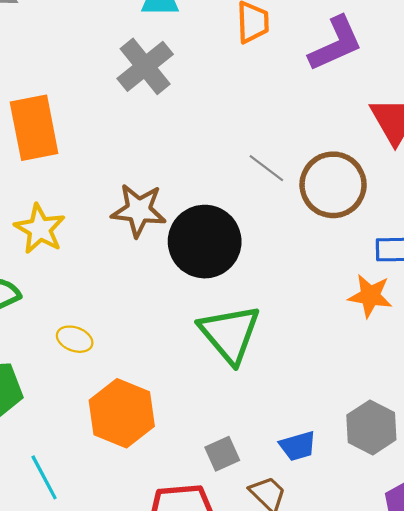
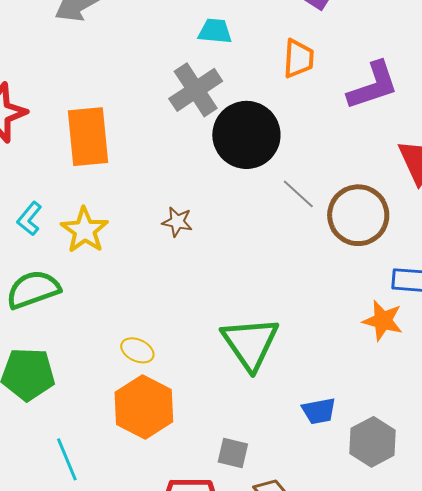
brown star: (139, 210) -> (177, 222), size x0.6
black circle: (205, 242) -> (246, 135), moved
yellow ellipse: (75, 339) -> (137, 350), moved
blue trapezoid: (298, 446) -> (319, 411), moved
gray square: (222, 454) -> (233, 453), turned 32

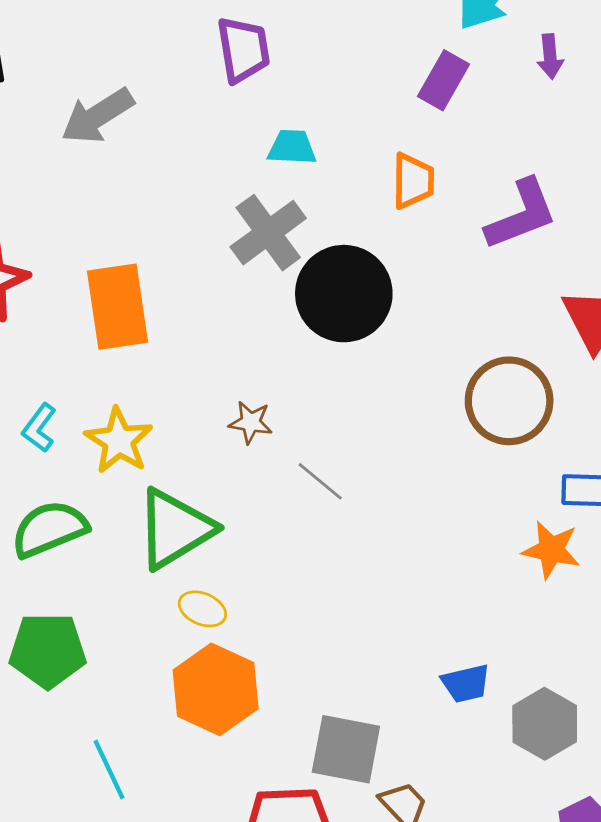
gray line: (298, 194) -> (320, 481), moved
green triangle: (250, 343) -> (175, 529), moved, turned 36
gray square: (233, 453) -> (346, 749), size x1.6

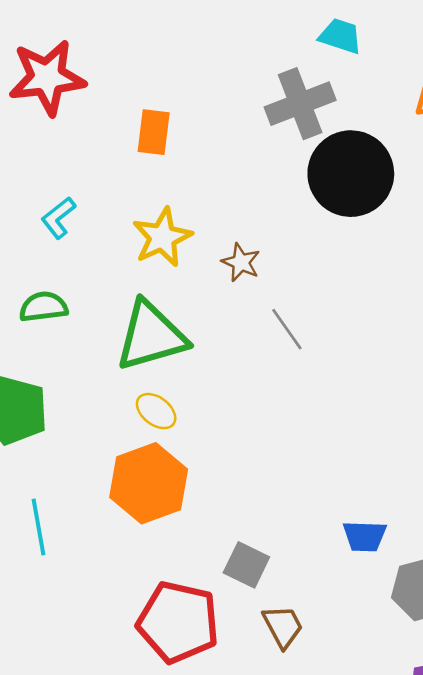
orange rectangle: (118, 307) -> (154, 132), size x0.6
yellow star: (119, 441) -> (162, 237), moved
green semicircle: (49, 529) -> (43, 307), size x0.7
gray square: (346, 749) -> (246, 565), size x0.7

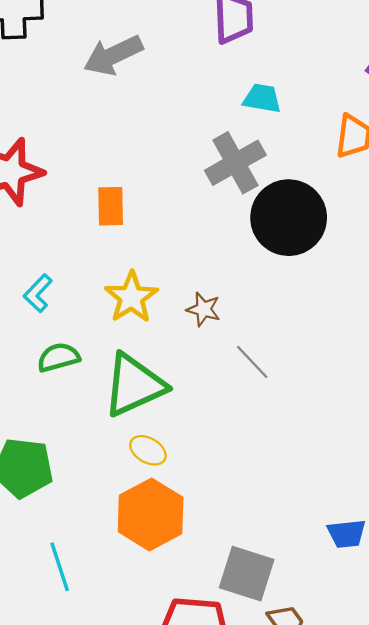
green semicircle: (43, 307) -> (59, 357), moved
gray square: (246, 565) -> (247, 574), size x1.4

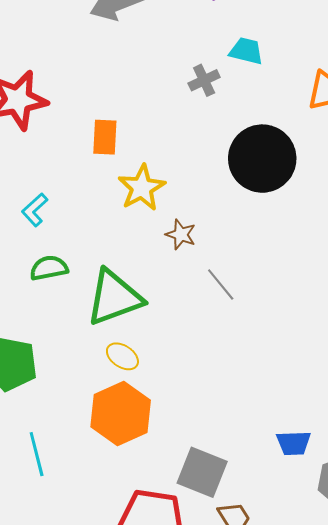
gray cross: (235, 163) -> (204, 80), moved, size x0.6
yellow star: (131, 297) -> (142, 188), moved

